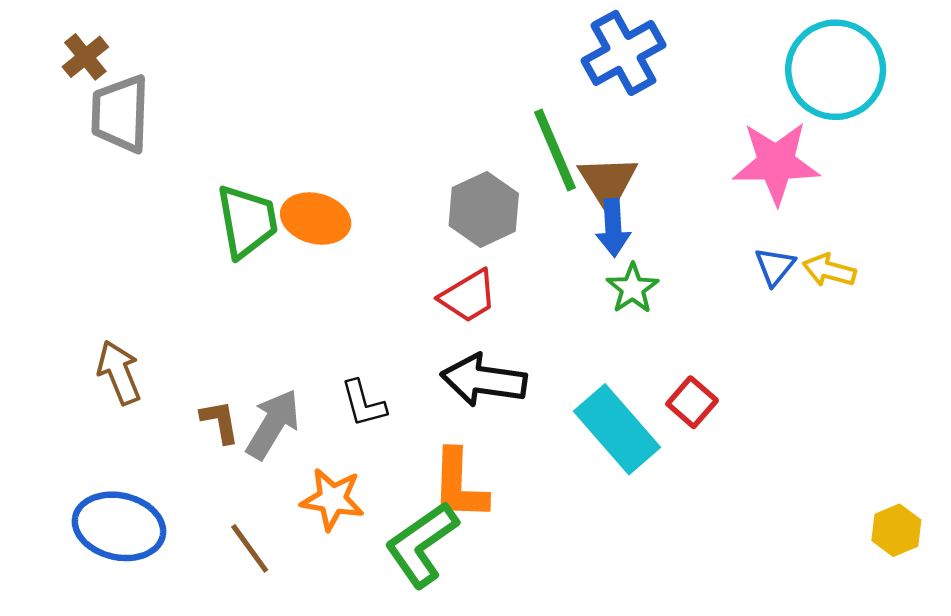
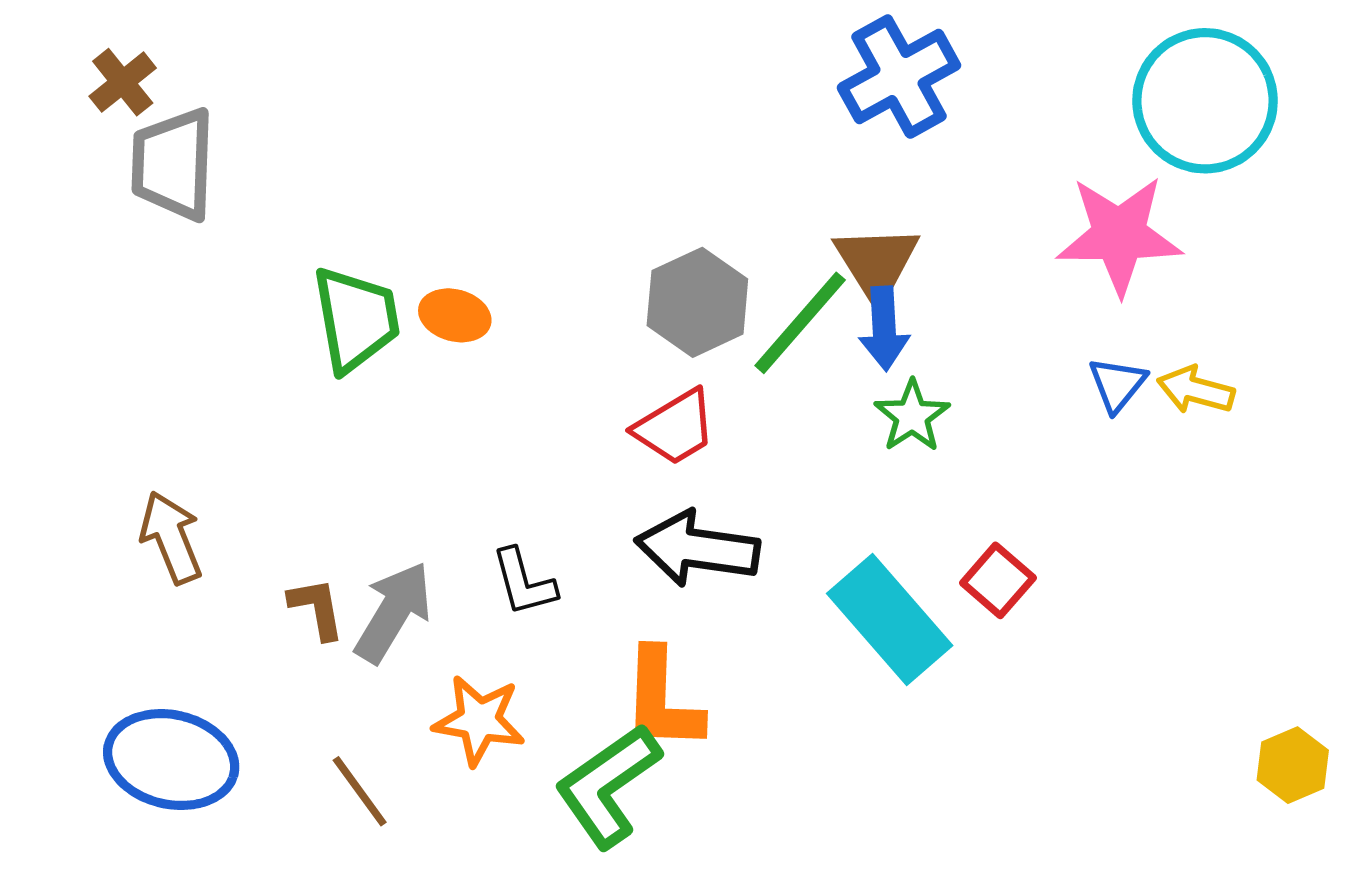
green line: (555, 150) -> (800, 323), moved, turned 64
orange ellipse: (316, 219) -> (455, 315), size x0.7

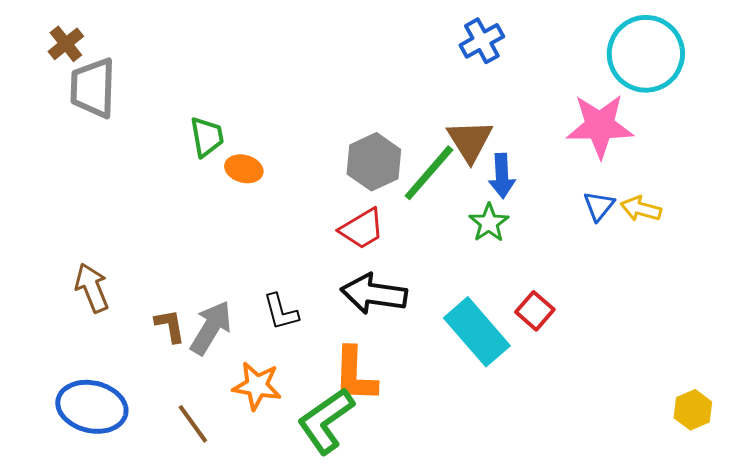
blue cross: (899, 77) -> (482, 41), size x0.7
green trapezoid: (356, 319) -> (207, 137), moved, size x0.7
blue arrow: (884, 328) -> (502, 176), moved

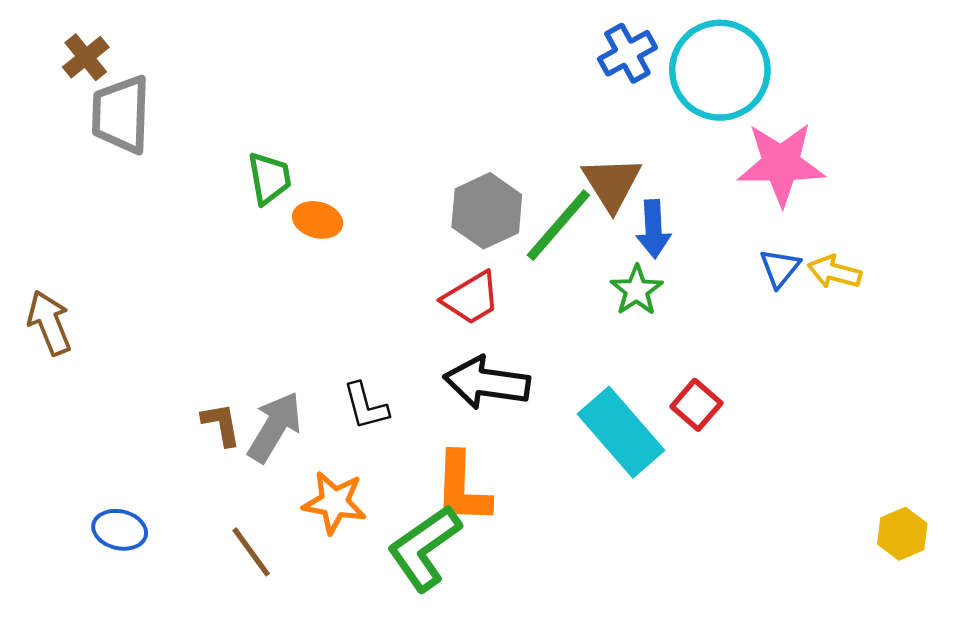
cyan circle: (646, 54) -> (720, 70), moved
brown arrow: (92, 288) -> (49, 323), moved
blue ellipse: (92, 407) -> (120, 530), size x0.6

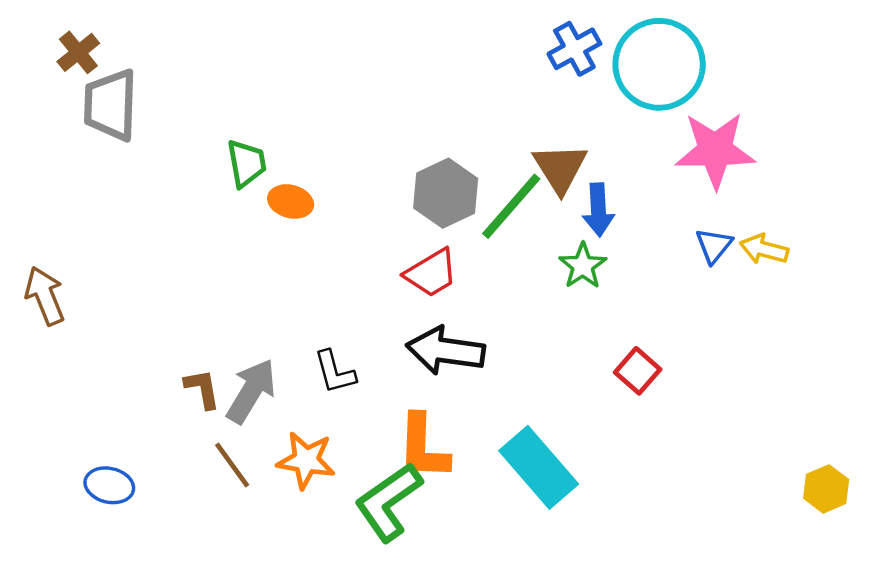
cyan rectangle: (621, 432) -> (539, 467), moved
brown line: (251, 552) -> (232, 465), moved

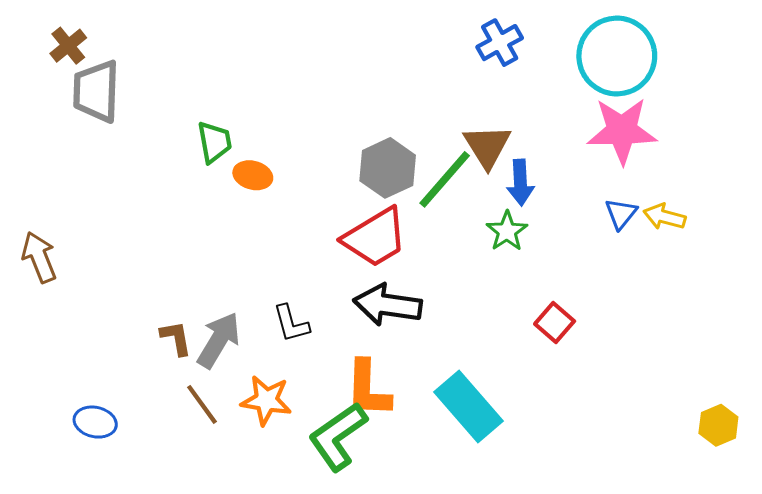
cyan circle: (659, 64) -> (617, 56), moved
red trapezoid: (431, 273) -> (375, 237), size x1.4

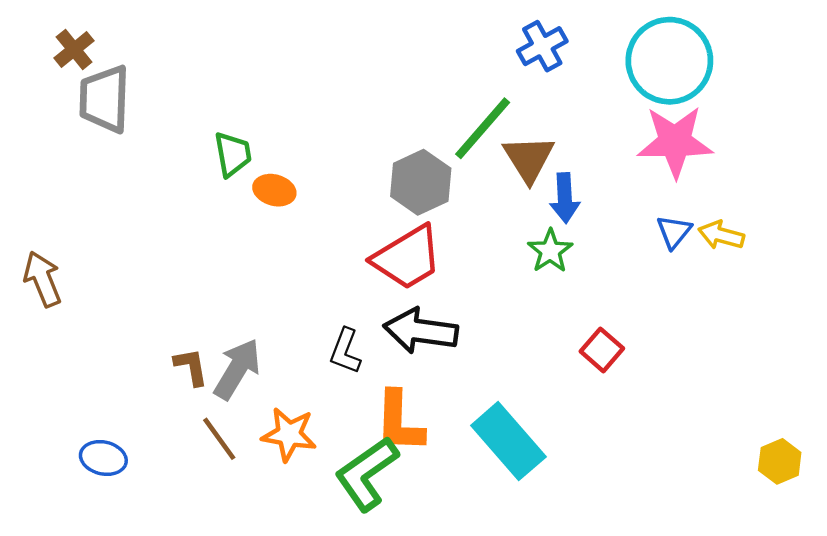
green line: (445, 179) -> (483, 128), moved
black L-shape: (291, 324) -> (345, 351), moved, turned 36

